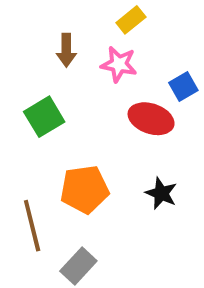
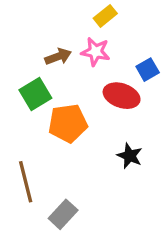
brown arrow: (66, 50) -> (58, 57), moved, turned -110
orange pentagon: (85, 189) -> (68, 123), moved

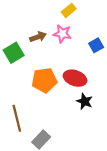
green square: (35, 94) -> (14, 53), moved
red ellipse: (122, 96) -> (75, 78), moved

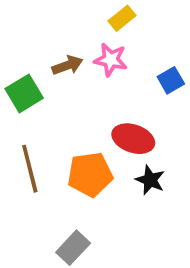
orange pentagon: (44, 80) -> (90, 174), moved
brown line: (17, 118) -> (30, 169), moved

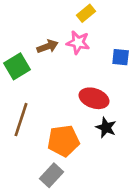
blue square: (171, 80) -> (121, 57), turned 36
brown line: (30, 169) -> (21, 120), turned 32
orange pentagon: (90, 174) -> (63, 141), moved

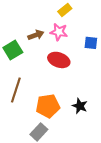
red ellipse: (94, 98) -> (59, 60), moved
black star: (106, 127) -> (80, 106), moved

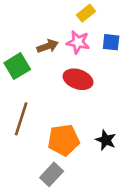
blue square: (91, 43) -> (111, 42), moved

